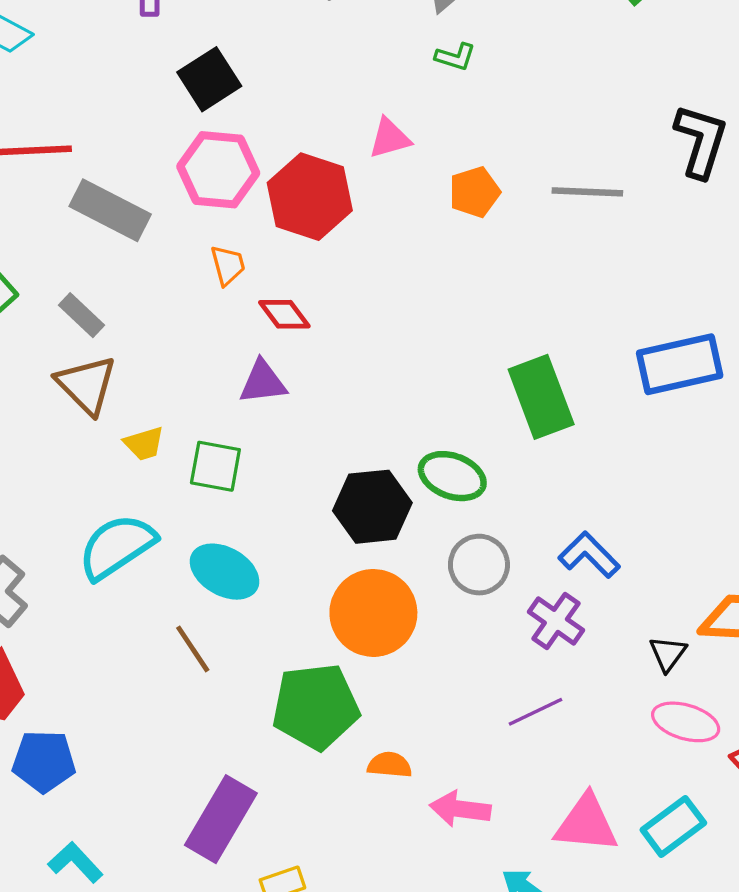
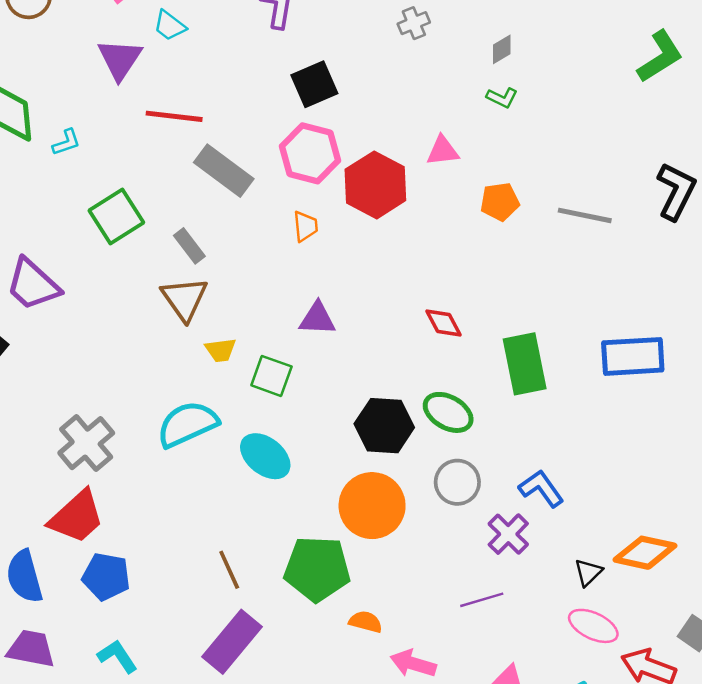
red diamond: (284, 314) -> (444, 323), moved
brown line: (193, 649) -> (229, 570), moved

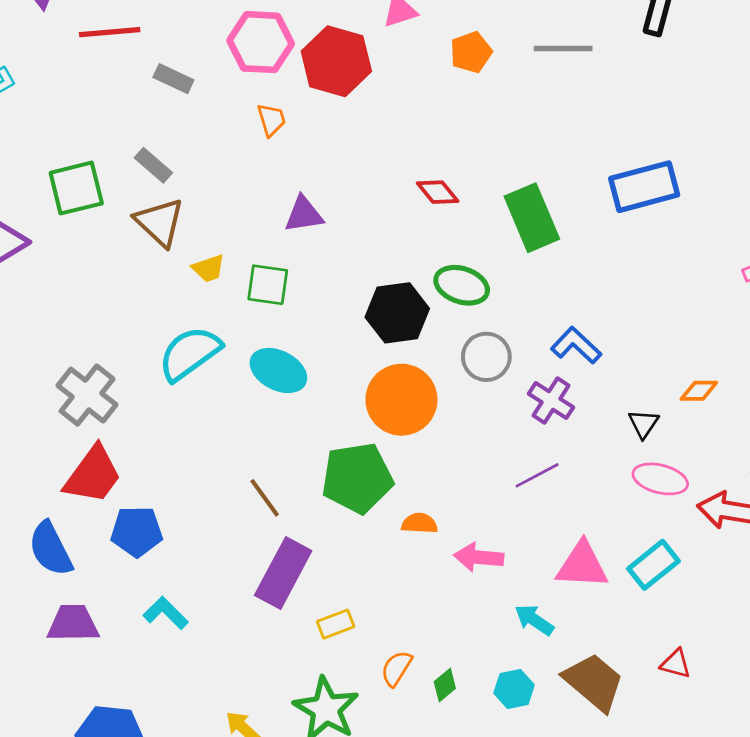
gray rectangle: (224, 171) -> (173, 79), size x0.6
green square: (116, 216) -> (76, 188), moved, turned 30
orange diamond: (645, 553) -> (699, 391), size x0.6

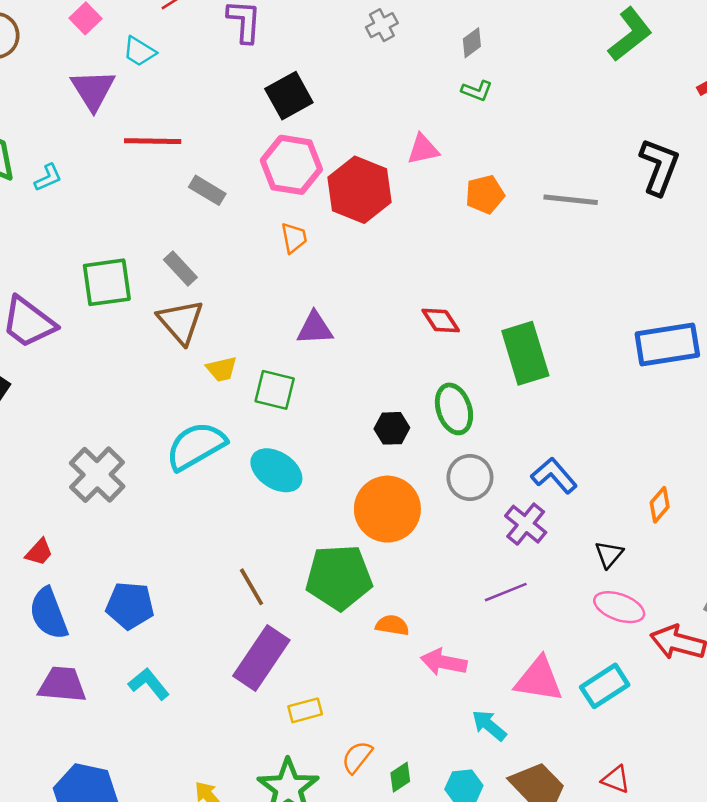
blue rectangle: (644, 187) -> (667, 345), moved
green ellipse: (462, 285) -> (454, 409), turned 48
black hexagon: (397, 313) -> (392, 428), size x0.6
orange diamond: (699, 391) -> (660, 505), moved, turned -56
red trapezoid: (93, 475) -> (39, 552), moved, size x0.5

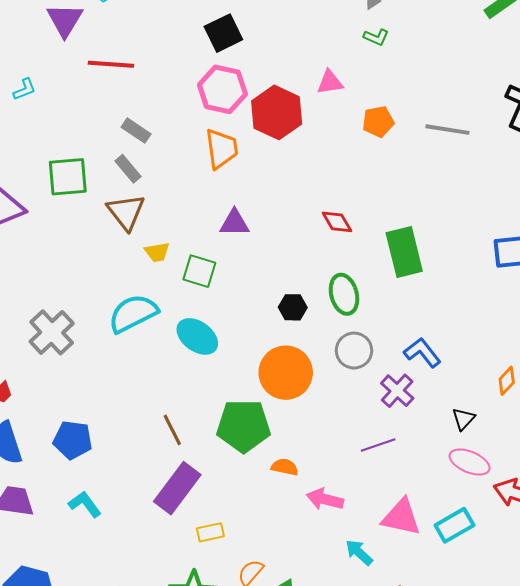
gray rectangle: (207, 190) -> (136, 131), moved
orange trapezoid: (294, 238) -> (221, 149), size x1.6

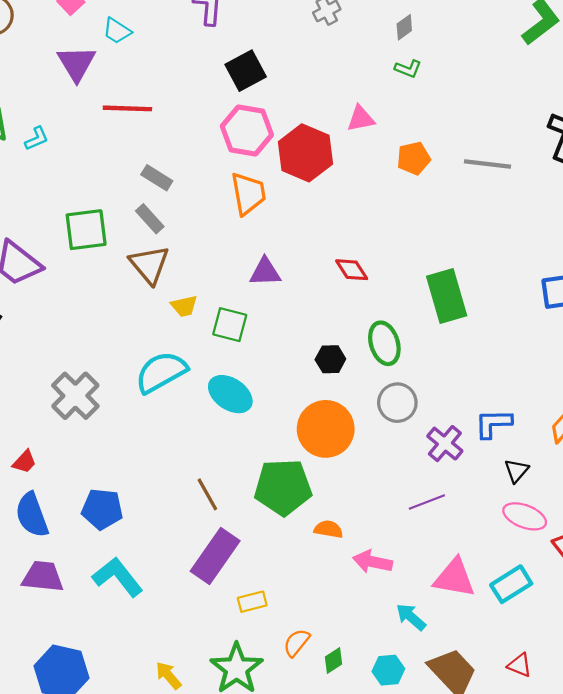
red diamond: (337, 222) -> (352, 270), moved
blue L-shape: (422, 353) -> (493, 424), moved, turned -51
cyan L-shape: (85, 504) -> (118, 577), size x1.4

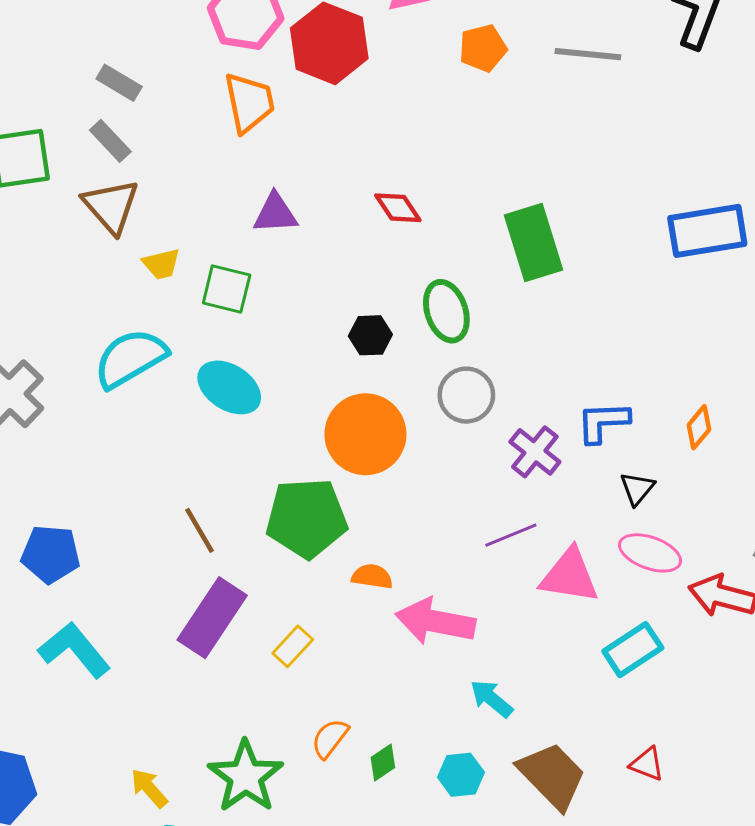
pink arrow: (372, 562) -> (435, 621), size x1.4
pink triangle: (454, 578) -> (569, 576), moved
yellow rectangle: (252, 602) -> (293, 646), moved, turned -32

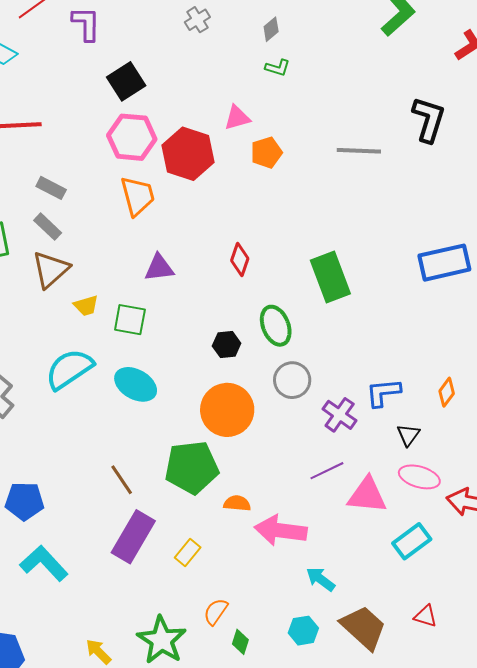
orange pentagon: (483, 48) -> (266, 153), moved
brown triangle: (111, 206) -> (51, 270), turned 33
red diamond: (398, 208) -> (240, 259), turned 56
green diamond: (383, 763) -> (240, 642), moved, turned -35

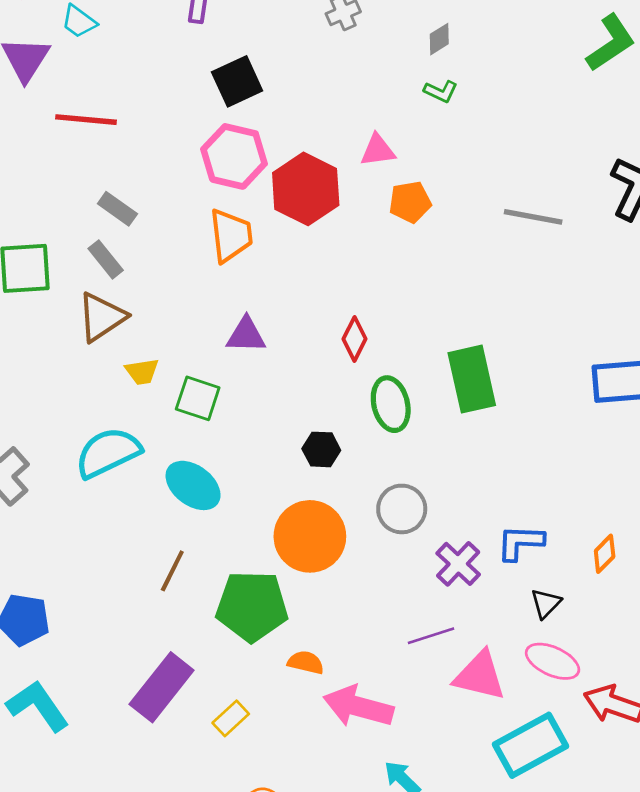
green ellipse: (276, 326) -> (391, 404), moved
brown line: (122, 480) -> (172, 571), moved, turned 52
cyan rectangle: (412, 541) -> (530, 745), size x1.4

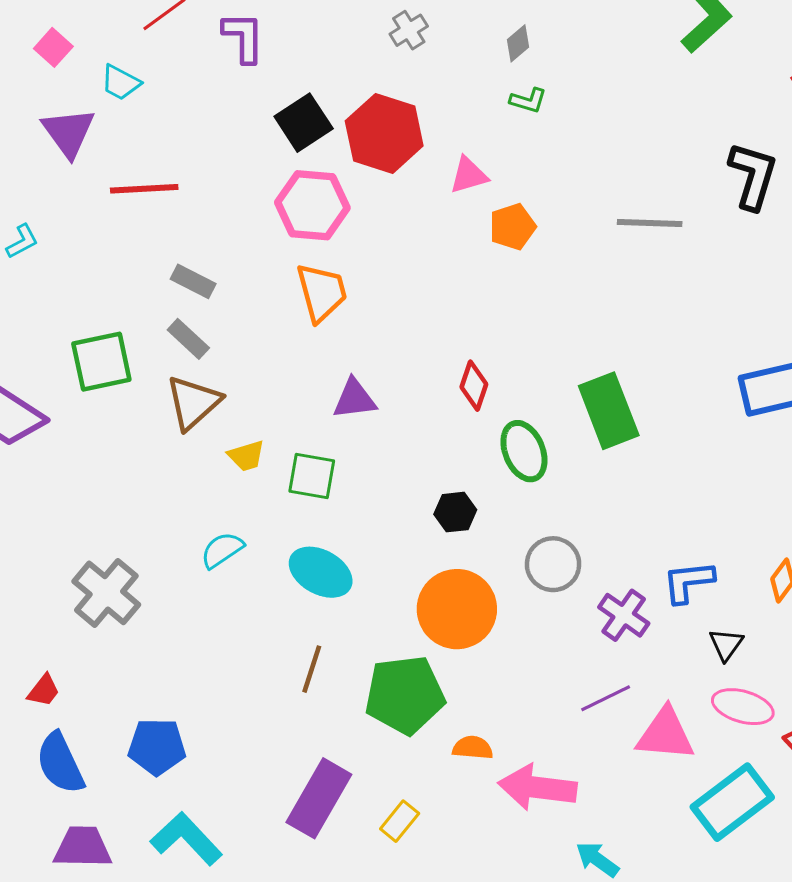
red hexagon: (306, 189) -> (384, 133), moved
cyan semicircle: (108, 453) -> (222, 550), size x0.6

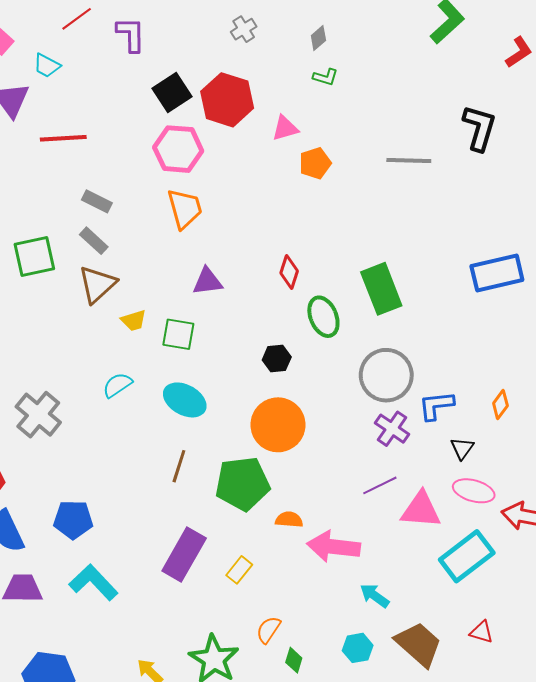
gray circle: (553, 564) -> (386, 375), moved, size x1.4

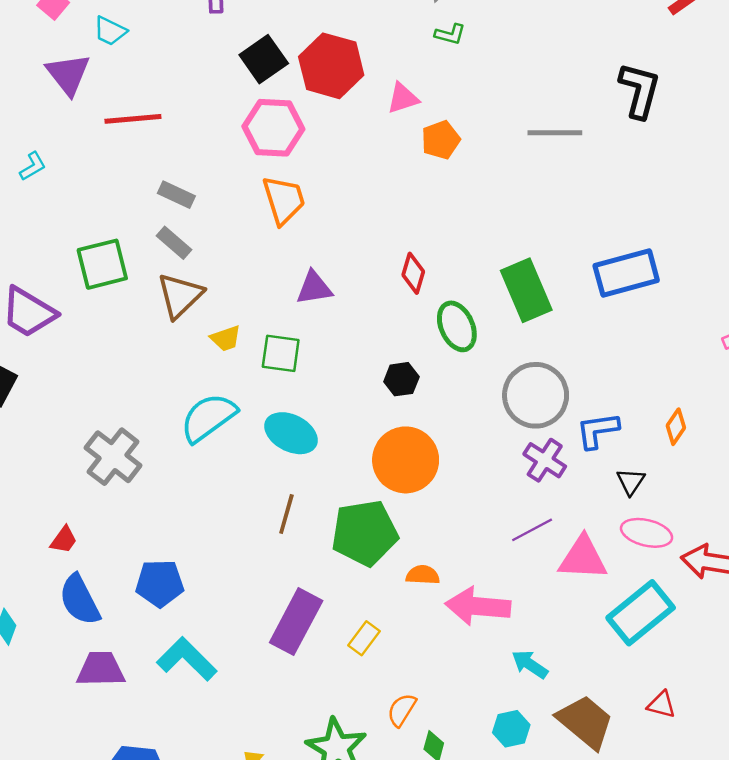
blue rectangle: (497, 273) -> (626, 273), moved
cyan semicircle: (117, 385) -> (208, 418), size x1.6

